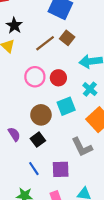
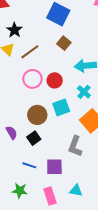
brown line: (45, 43) -> (30, 52), moved
gray L-shape: (82, 147) -> (75, 146), turned 45
blue line: (34, 169) -> (29, 165), turned -40

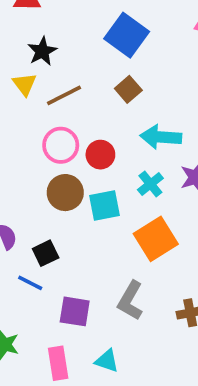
brown circle: (37, 115) -> (65, 193), moved
gray L-shape: (75, 146) -> (130, 301), moved
blue line: (29, 165) -> (30, 283), moved

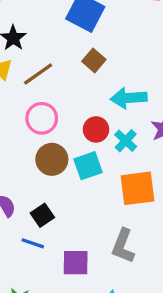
red circle: (100, 155) -> (96, 129), moved
orange square: (156, 239) -> (138, 188), turned 33

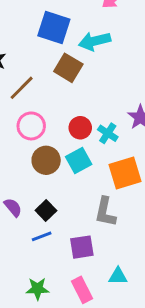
brown square: (94, 60) -> (68, 68), size x1.4
cyan arrow: (129, 98) -> (95, 41), moved
blue line: (33, 243) -> (42, 236), turned -30
gray L-shape: (123, 246) -> (105, 212), moved

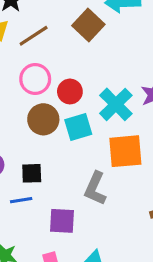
red circle: (80, 128) -> (70, 91), moved
cyan cross: (108, 133) -> (116, 104), size x1.5
black square: (46, 210) -> (32, 173), turned 30

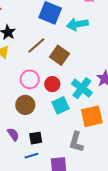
brown square: (88, 25) -> (59, 55), moved
brown line: (34, 36) -> (36, 46), moved
brown circle: (43, 119) -> (25, 105), moved

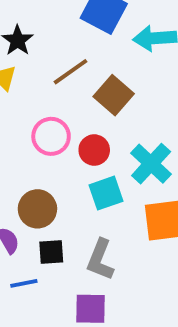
brown circle: (25, 105) -> (37, 209), moved
gray L-shape: (76, 142) -> (100, 260), moved
blue line: (31, 156) -> (24, 283), moved

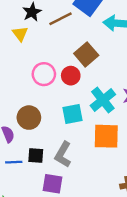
brown line: (71, 72) -> (61, 19), moved
red circle: (94, 150) -> (71, 76), moved
black square: (51, 252) -> (36, 155), moved

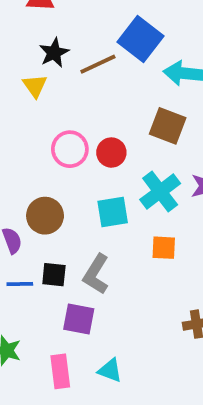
brown square: (86, 54) -> (168, 126), moved, turned -30
orange square: (106, 136) -> (164, 248), size x0.6

